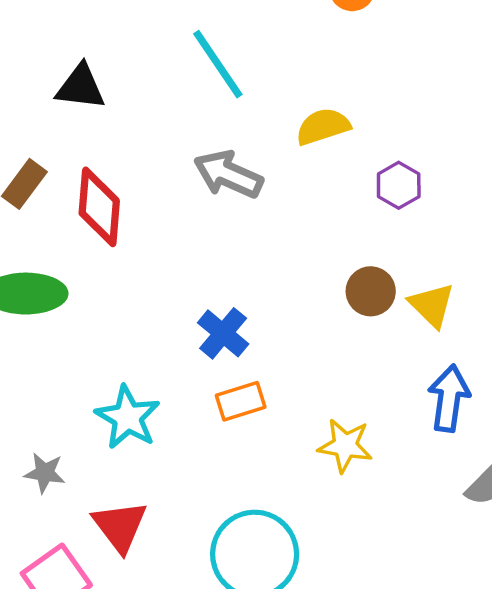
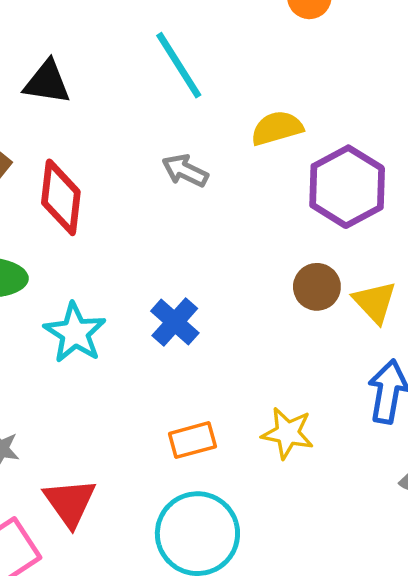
gray arrow: (228, 174) -> (185, 171), size x0.7
purple hexagon: (399, 185) -> (347, 187), size x1.8
orange rectangle: (241, 401) -> (192, 440), moved
cyan star: (128, 417) -> (75, 333), moved

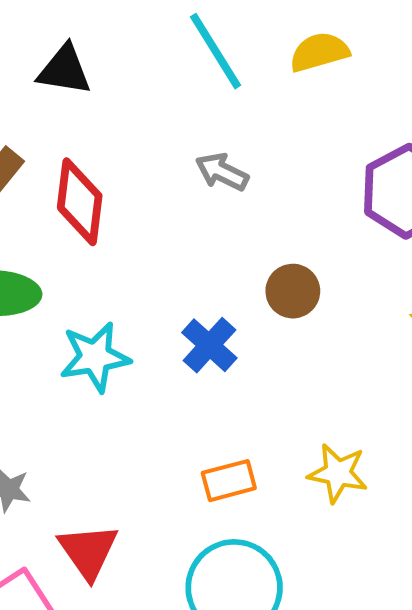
yellow semicircle: (277, 128) -> (319, 52), moved
brown circle: (317, 287) -> (293, 291), moved
cyan star: (75, 333) -> (95, 357), turned 30

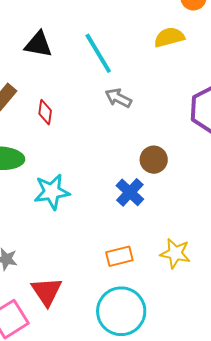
cyan line: (216, 51) -> (98, 53), moved
red diamond: (80, 202) -> (45, 112), size x0.6
blue cross: (209, 345) -> (130, 192), moved

